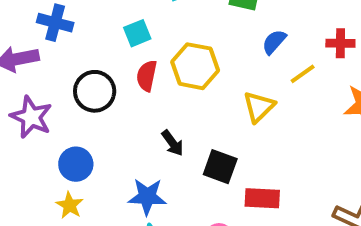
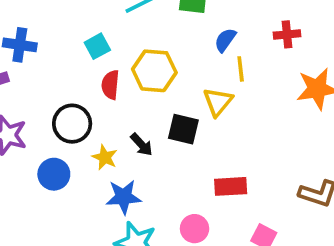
yellow line: (303, 74) -> (241, 69), moved, turned -55
black circle: (95, 91) -> (72, 124), moved
black square: (220, 167) -> (183, 129), moved
yellow star: (70, 205) -> (105, 157), moved

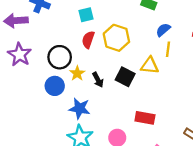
yellow triangle: (218, 102) -> (150, 66), turned 42
yellow star: (105, 157) -> (77, 73), moved
blue circle: (54, 174) -> (55, 86), moved

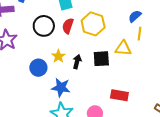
black circle: (60, 57) -> (44, 26), moved
black square: (125, 77) -> (101, 59), turned -30
black arrow: (98, 80) -> (77, 62), turned -136

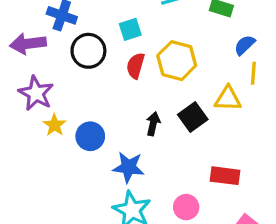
black circle: (44, 26) -> (88, 51), moved
yellow star: (58, 56) -> (55, 125), moved
black square: (101, 59) -> (193, 117), turned -30

